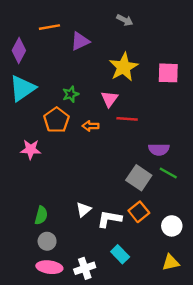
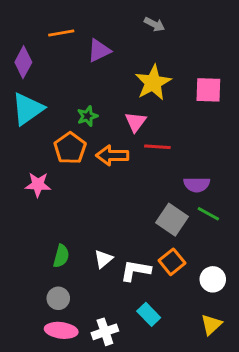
orange arrow: (91, 126) -> (112, 155), size x1.5
green semicircle: (41, 215) -> (61, 256), moved
yellow triangle: (171, 262) -> (211, 325), turned -30

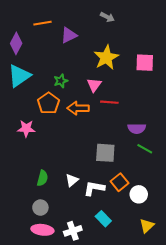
gray square: (172, 220) -> (105, 153), moved, turned -30
white circle: (213, 279) -> (139, 194), moved

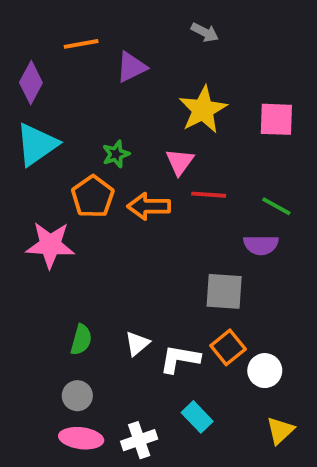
pink star: (26, 128) -> (50, 245), size x1.4
green line: (145, 149) -> (276, 206), moved
gray square: (105, 153) -> (224, 291), moved

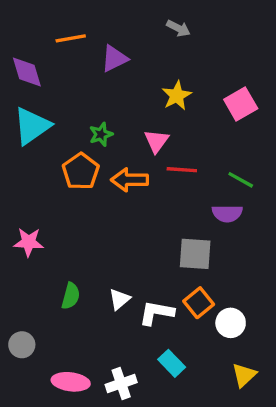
purple diamond: (31, 83) -> (27, 72), turned -45
yellow star: (203, 110) -> (177, 96), size x0.7
pink square: (276, 119) -> (241, 104), turned -32
pink star: (50, 245) -> (29, 242), moved, size x0.7
gray circle: (77, 396) -> (22, 345), moved

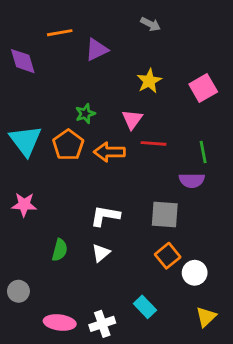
cyan triangle: (32, 126) -> (26, 141), moved, turned -32
green line: (241, 180) -> (203, 152), turned 50
white L-shape: (157, 313) -> (105, 216), moved

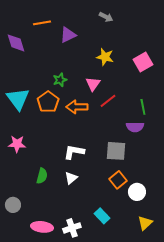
yellow star: (149, 81) -> (105, 57), turned -30
red line: (153, 143) -> (108, 101), turned -42

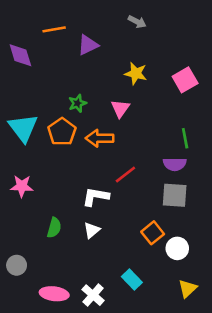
red line: (108, 101) -> (125, 175), moved
gray square: (116, 151) -> (175, 195), moved
white cross: (72, 228) -> (93, 295), turned -30

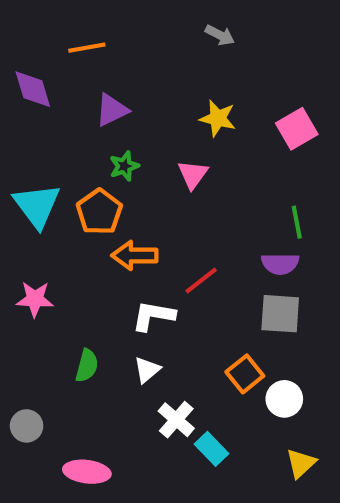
purple triangle: (88, 45) -> (112, 110), moved
orange arrow: (100, 138) -> (135, 255), moved
white cross: (93, 295) -> (176, 420), moved

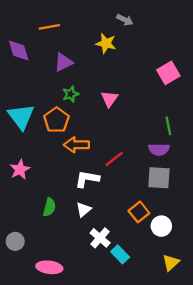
yellow star: (218, 118) -> (106, 43), moved
pink star: (35, 299) -> (20, 169), turned -30

